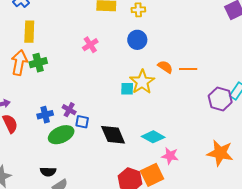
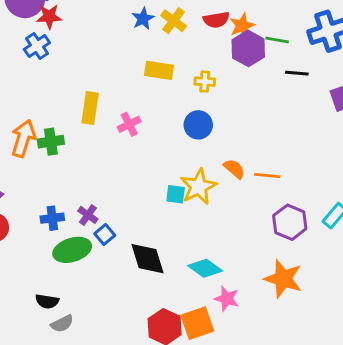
yellow rectangle: (29, 32) -> (90, 108), moved
purple hexagon: (220, 99) -> (290, 222), moved
blue square: (82, 122) -> (105, 235), turned 32
orange star: (220, 153) -> (283, 279), moved

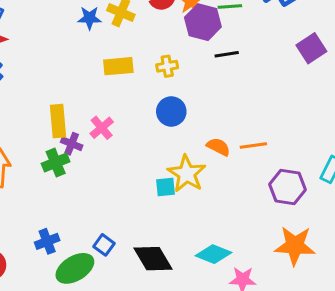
blue star: (143, 19) -> (89, 18), turned -30
black line: (297, 73) -> (227, 54), moved
green cross: (51, 142) -> (56, 163), moved
purple cross: (88, 215) -> (72, 144), moved

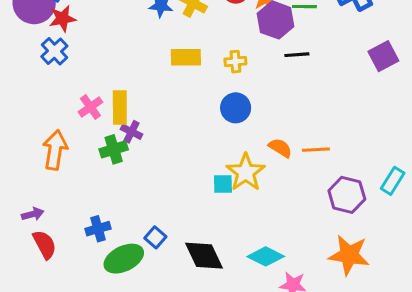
pink cross: (102, 128) -> (90, 107), moved

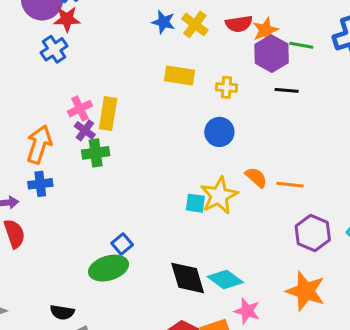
purple cross: (131, 132) -> (85, 130), moved
blue cross: (98, 229) -> (40, 184), moved
black diamond: (204, 256) -> (188, 278), moved
green ellipse: (124, 259) -> (109, 268), moved

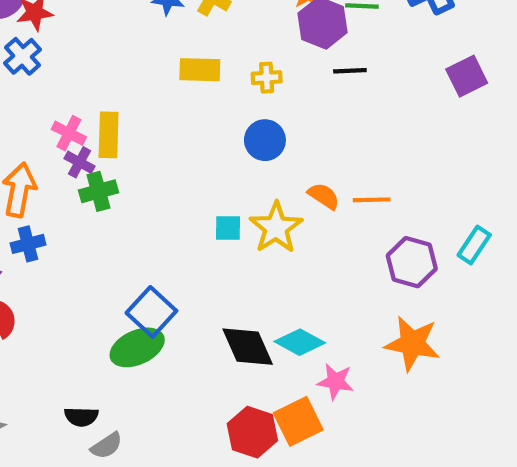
pink cross: (80, 109) -> (69, 133), turned -30
cyan square: (195, 203) -> (228, 228), moved
blue square: (122, 244) -> (151, 312), size x1.6

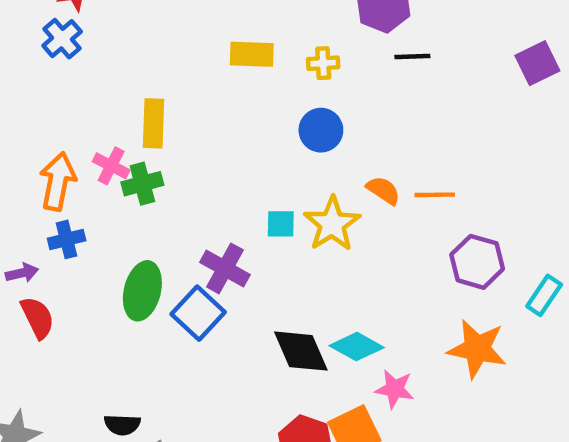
pink cross: (69, 133) -> (111, 166), moved
purple cross: (80, 162) -> (225, 268), moved, size x1.5
cyan rectangle: (474, 245) -> (544, 295), moved
green ellipse: (137, 347) -> (142, 291), moved, turned -52

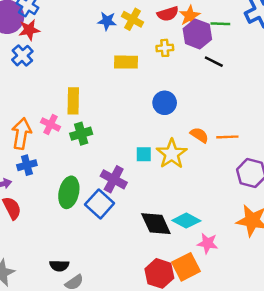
black line: (412, 56) -> (214, 62), turned 30
yellow cross: (323, 63) -> (165, 48), moved
green cross: (142, 184) -> (81, 134), moved

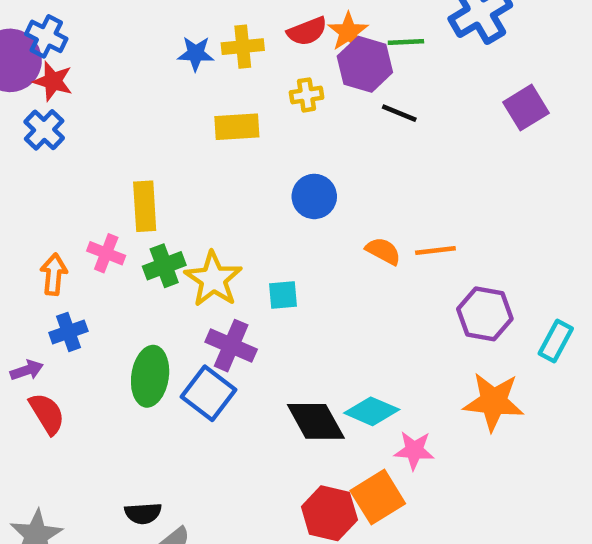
yellow cross: (133, 19) -> (243, 47), turned -30
red star: (29, 30) -> (53, 81), turned 30
orange arrow: (21, 134) -> (54, 274), size x0.7
yellow star: (172, 154) -> (213, 279), moved

